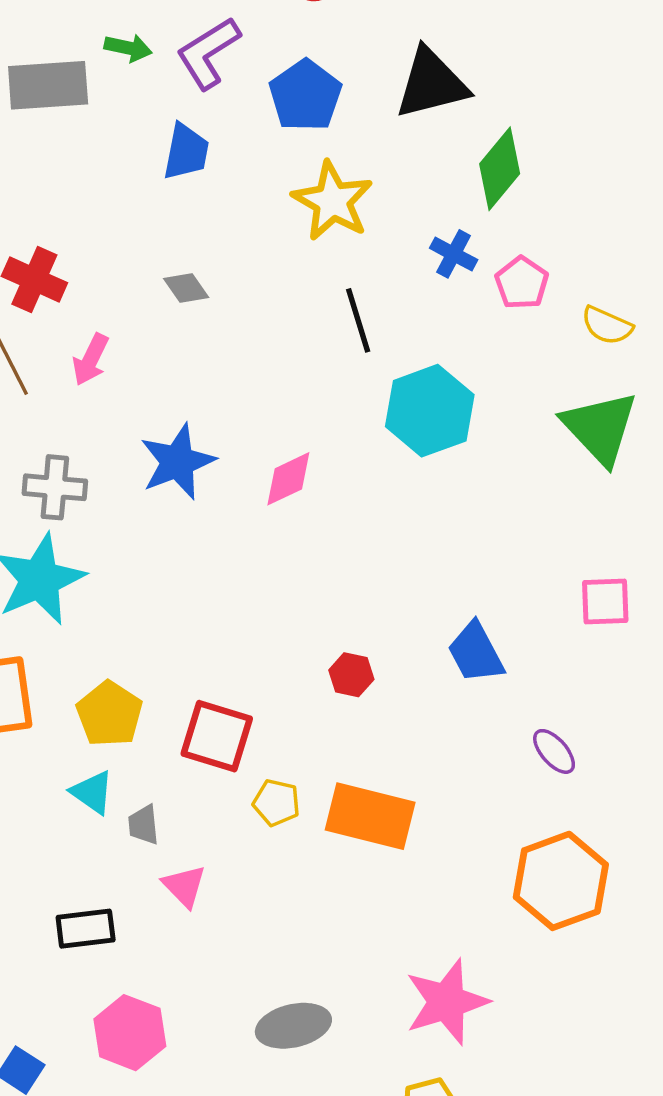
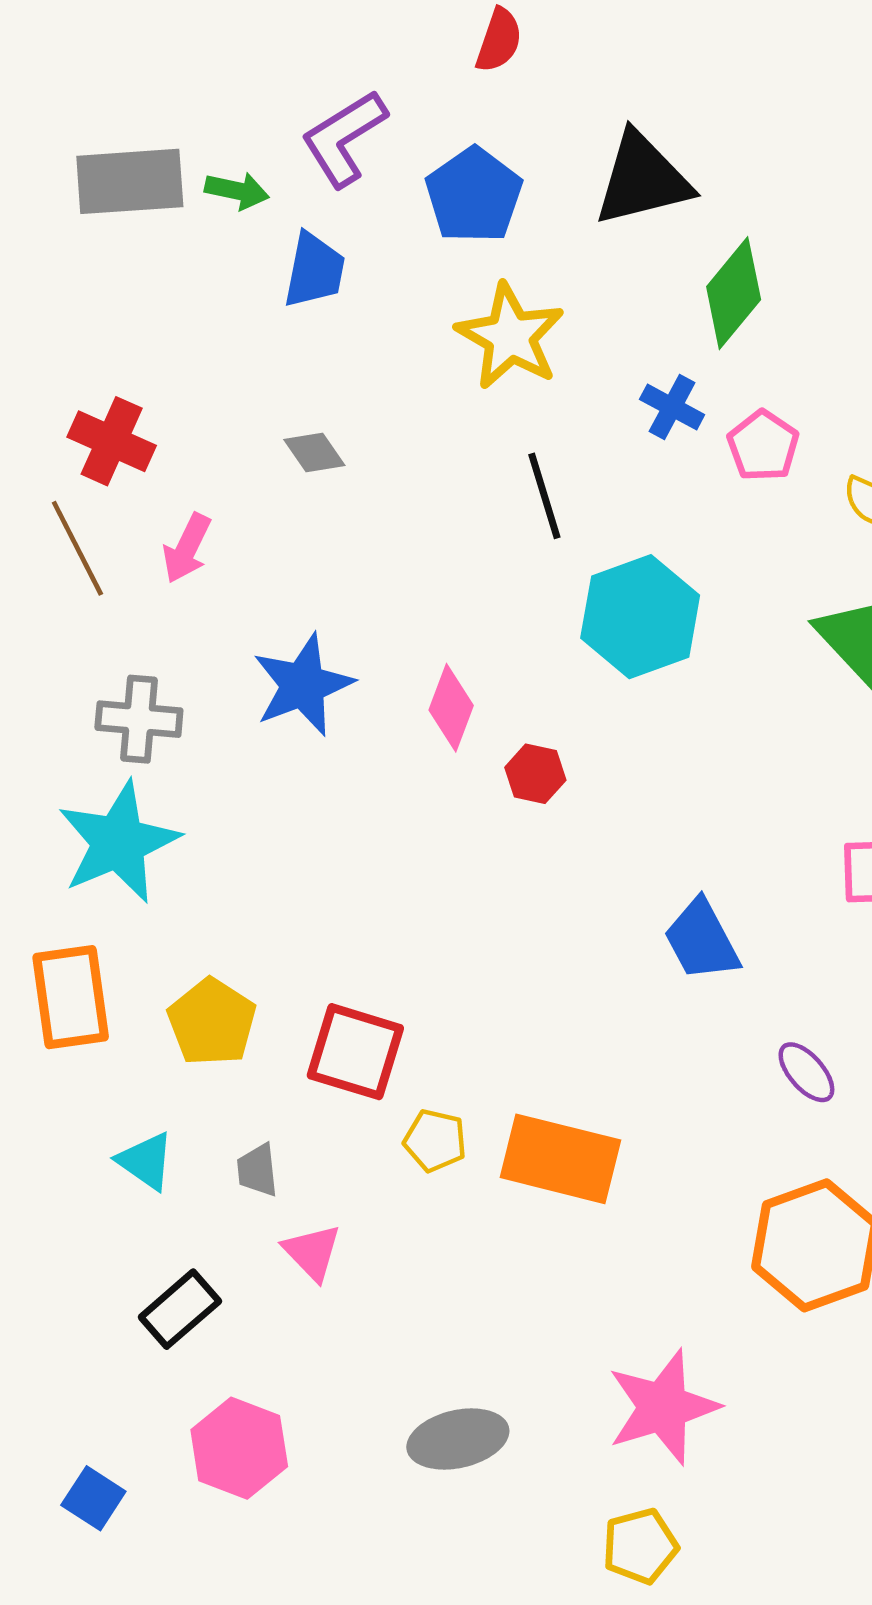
green arrow: (128, 48) -> (237, 191), moved
pink diamond: (288, 479) -> (451, 708), turned -44
red hexagon: (351, 675) -> (535, 774), moved
cyan triangle: (92, 792) -> (146, 1161), moved
black rectangle: (86, 929) -> (180, 1309), turned -34

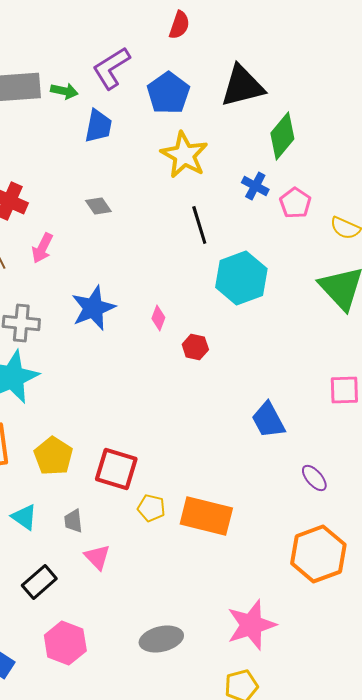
pink diamond: (451, 708) -> (158, 318), size x0.7

